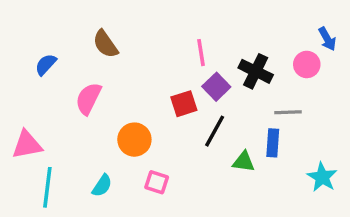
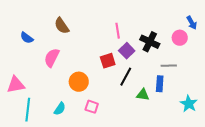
blue semicircle: (46, 64) -> (27, 38), turned -96

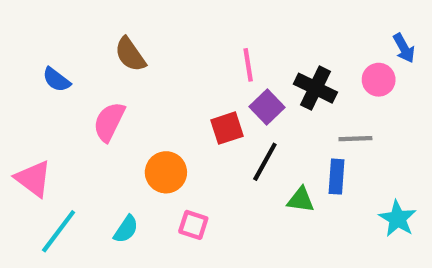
pink triangle: (16, 85) -> (33, 179), turned 48
cyan line: (28, 110) -> (59, 231), turned 30

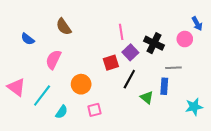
green triangle: (301, 200) -> (147, 98), turned 32
cyan star: (398, 219) -> (194, 107), turned 30
pink square: (193, 225) -> (94, 110), turned -32
cyan line: (59, 231) -> (42, 95), moved

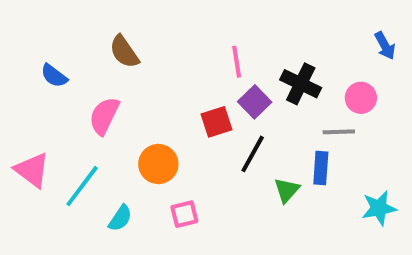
pink circle: (185, 39) -> (361, 98), moved
green triangle: (147, 98) -> (287, 190), turned 32

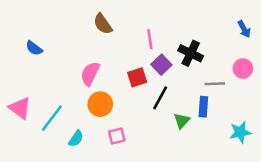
brown semicircle: (124, 52) -> (103, 24), moved
pink circle: (361, 98) -> (243, 69), moved
pink semicircle: (104, 116) -> (90, 74), moved

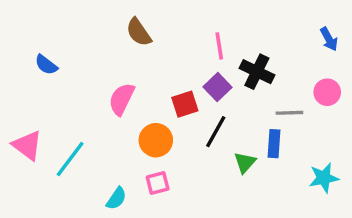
pink line: (150, 39) -> (219, 46), moved
orange circle: (100, 104) -> (156, 140), moved
cyan semicircle: (76, 139) -> (116, 198), moved

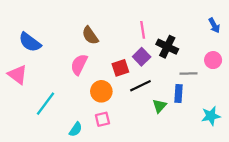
brown semicircle: (139, 32) -> (90, 35), moved
blue semicircle: (46, 65) -> (30, 42), size x1.5
black line: (216, 132) -> (140, 86), turned 35
pink triangle: (27, 145) -> (18, 75), moved

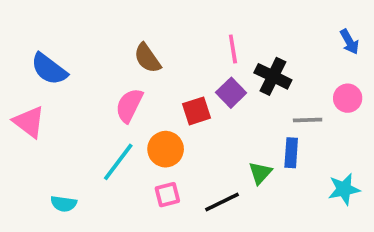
black line: (140, 86) -> (222, 202), moved
cyan line: (45, 104) -> (118, 162), moved
cyan semicircle: (76, 129) -> (64, 204), moved, turned 64

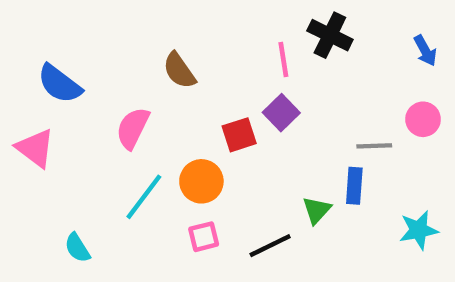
black cross: (273, 76) -> (330, 35), moved
pink semicircle: (129, 105) -> (133, 128), moved
cyan semicircle: (64, 204) -> (77, 248), turned 50

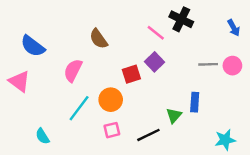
pink line: (283, 59) -> (156, 33), turned -42
gray line: (374, 146) -> (208, 64), moved
cyan star: (419, 230) -> (225, 140), moved

